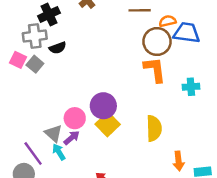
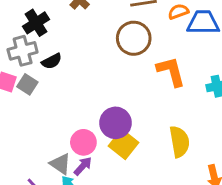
brown circle: (157, 41) -> (134, 38), moved

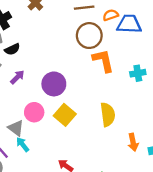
brown circle: (134, 38) -> (89, 36), moved
purple circle: (116, 123) -> (54, 84), moved
purple arrow: (83, 166) -> (17, 77), moved

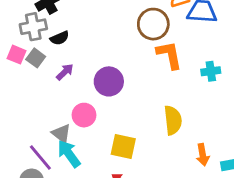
yellow square: (65, 115) -> (123, 146), moved, turned -30
cyan arrow: (23, 145) -> (69, 154), size x1.5

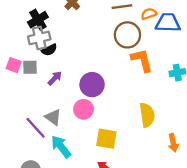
gray cross: (33, 27) -> (39, 38), moved
gray square: (36, 58) -> (30, 67), turned -35
pink circle: (84, 115) -> (84, 109), moved
gray triangle: (61, 134) -> (53, 117), moved
purple line: (40, 157) -> (36, 128), moved

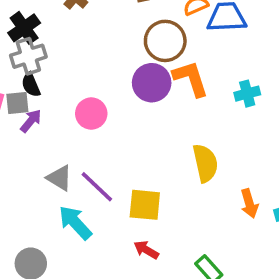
black semicircle: (49, 50) -> (31, 85), moved, turned 98
purple arrow: (55, 78) -> (31, 121), moved
purple circle: (92, 85) -> (152, 83), moved
pink circle: (84, 109) -> (91, 114), moved
purple line: (36, 128) -> (97, 187), moved

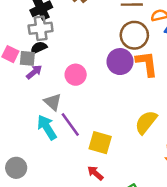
black semicircle: (31, 85) -> (39, 48), turned 77
yellow semicircle: (205, 163) -> (146, 122), turned -140
gray triangle: (59, 178) -> (53, 102), moved
cyan arrow: (75, 223) -> (47, 127), moved

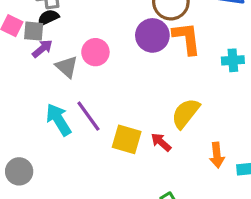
gray triangle: (53, 102) -> (67, 67), moved
red arrow: (95, 173) -> (161, 142), moved

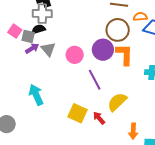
pink circle: (95, 52) -> (75, 55), moved
gray triangle: (67, 67) -> (48, 49), moved
purple line: (88, 116) -> (95, 80), moved

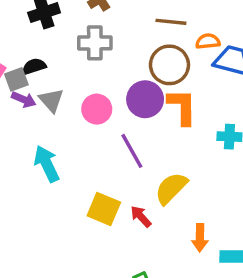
gray cross: (42, 14) -> (95, 43), moved
gray square: (28, 36) -> (16, 79), turned -32
purple arrow: (32, 48) -> (24, 100), turned 56
cyan arrow: (36, 95) -> (47, 164), moved

